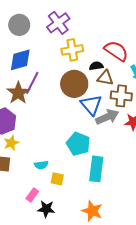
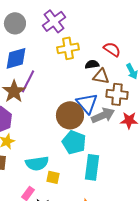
red semicircle: (116, 51) -> (112, 49), size x0.7
brown circle: (74, 84) -> (70, 115), moved
cyan semicircle: (41, 165) -> (37, 163), size x1.6

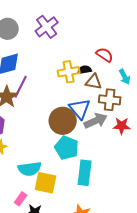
yellow cross: (68, 48) -> (69, 72), moved
yellow square: (53, 177) -> (46, 183), size x1.6

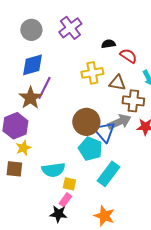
black semicircle: (85, 70) -> (108, 44), moved
blue triangle: (80, 109) -> (104, 132), moved
cyan rectangle: (85, 173) -> (108, 174), turned 30
yellow square: (46, 183) -> (69, 184), size x0.6
pink rectangle: (21, 199) -> (65, 200), moved

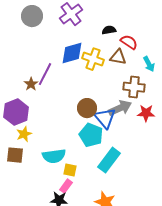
blue diamond: (32, 65) -> (72, 53), moved
yellow cross: (92, 73) -> (93, 59), turned 30
brown triangle: (117, 83) -> (118, 57), moved
brown star: (30, 98) -> (31, 84), size x0.6
brown circle: (86, 122) -> (87, 108), size x0.7

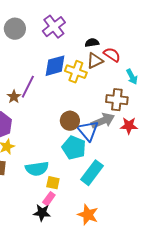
brown triangle: (118, 57) -> (95, 61), moved, turned -36

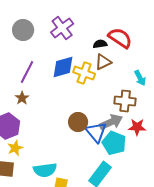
red semicircle: (112, 55) -> (120, 38), moved, size x1.4
purple line: (28, 87) -> (27, 72), moved
cyan pentagon: (74, 148) -> (114, 143), moved

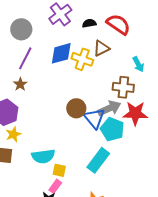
gray circle: (23, 30) -> (21, 29), moved
black semicircle: (100, 44) -> (89, 23), moved
red star: (137, 127) -> (135, 113), size x1.4

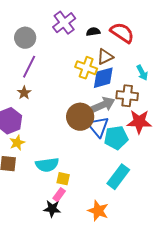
blue diamond: (61, 53) -> (103, 78), moved
brown circle: (76, 108) -> (80, 117), size x1.4
gray arrow: (109, 108) -> (103, 105), moved
cyan pentagon: (112, 129) -> (116, 138), turned -30
cyan rectangle: (98, 160) -> (118, 177), moved

